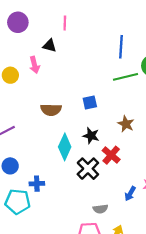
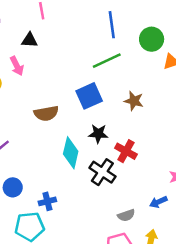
green line: (126, 77) -> (107, 61), moved
blue square: (90, 102) -> (89, 96), size x1.5
brown star: (126, 124) -> (134, 101), moved
blue arrow: (130, 194) -> (158, 202), moved, turned 48

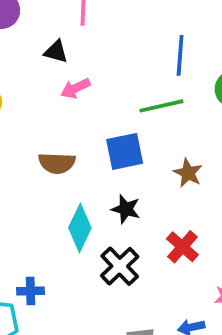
pink arrow: (17, 66) -> (75, 88), moved, turned 78
red cross: (126, 151) -> (182, 247), moved

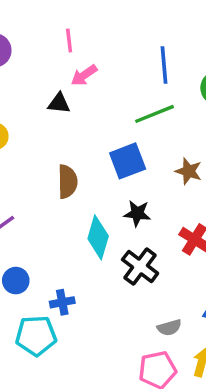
black triangle: (56, 52) -> (59, 103), moved
pink arrow: (75, 88) -> (84, 75), moved
brown semicircle: (57, 163) -> (67, 182), turned -84

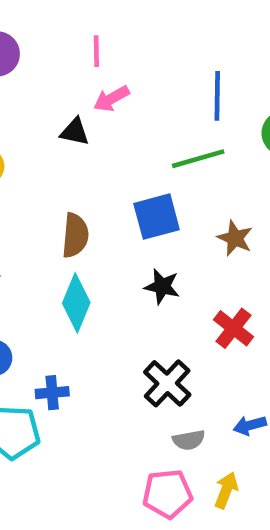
cyan diamond: (98, 237) -> (76, 303), moved
black cross: (140, 266) -> (167, 383), moved

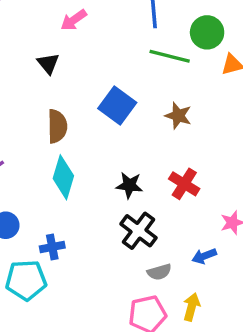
black triangle: (75, 132) -> (48, 63), moved, turned 45
green line: (198, 159) -> (170, 56), moved, turned 36
blue square: (157, 217) -> (117, 106), turned -33
black star: (162, 286) -> (129, 185), moved

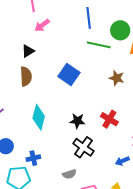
black triangle: (48, 63) -> (28, 51), turned 40
brown star: (178, 116) -> (117, 78), moved
brown semicircle: (57, 126) -> (26, 76), moved
gray semicircle: (159, 272) -> (69, 174), moved

